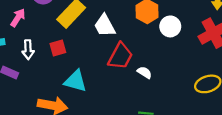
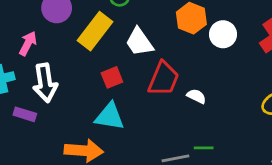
red square: (58, 48) -> (112, 77), moved
white arrow: (28, 50) -> (45, 83), size x1.5

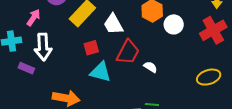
cyan triangle: (110, 116) -> (100, 72), moved

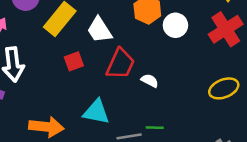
cyan triangle: (100, 72) -> (96, 112), moved

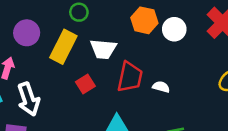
white trapezoid: (100, 30) -> (103, 49), turned -40

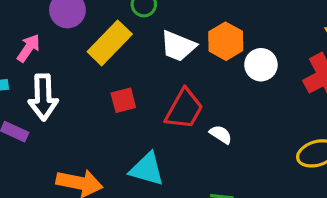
white trapezoid: (103, 49) -> (178, 46), moved

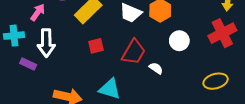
white circle: (261, 65) -> (179, 41), moved

